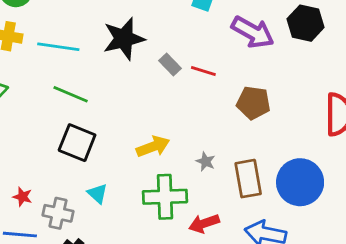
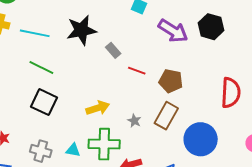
red line: (203, 71) -> (137, 71), moved
brown rectangle: (248, 179) -> (166, 116), moved, turned 36
cyan triangle: (97, 193) -> (73, 150), moved, turned -35
gray cross: (58, 213) -> (41, 151), moved

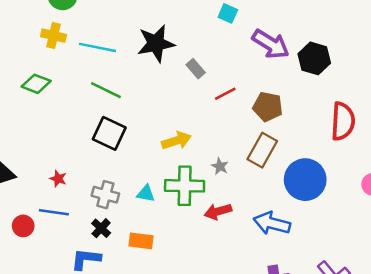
black hexagon: (211, 27) -> (314, 58), moved
red line: (137, 71) -> (225, 94), turned -48
gray star: (134, 121) -> (220, 166), moved

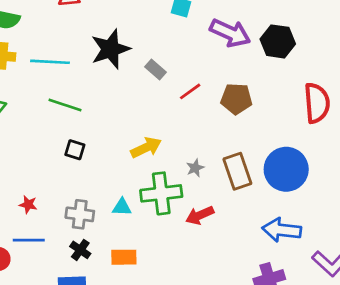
black square: (109, 133) -> (75, 150), size x0.6
brown rectangle: (262, 150) -> (237, 171), moved, turned -40
gray star: (220, 166) -> (195, 168), turned 30
blue arrow: (272, 223) -> (282, 230), moved

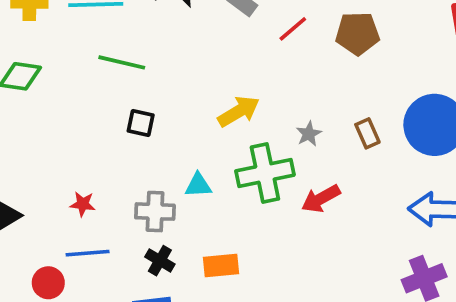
brown rectangle: (237, 171) -> (367, 133), size x0.6
cyan triangle: (122, 207) -> (198, 185), moved

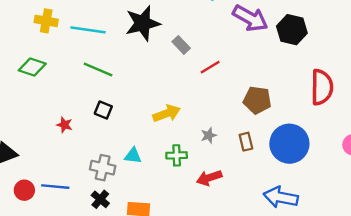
brown pentagon: (357, 33) -> (257, 100), moved
green cross: (265, 173) -> (177, 155), size x0.6
red star: (83, 204) -> (65, 125), moved
red circle: (48, 283) -> (24, 190), moved

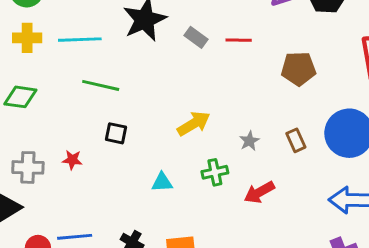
red line: (210, 67) -> (239, 40), moved, turned 42
brown pentagon: (257, 100) -> (298, 69), moved
gray cross: (103, 168) -> (28, 167), moved

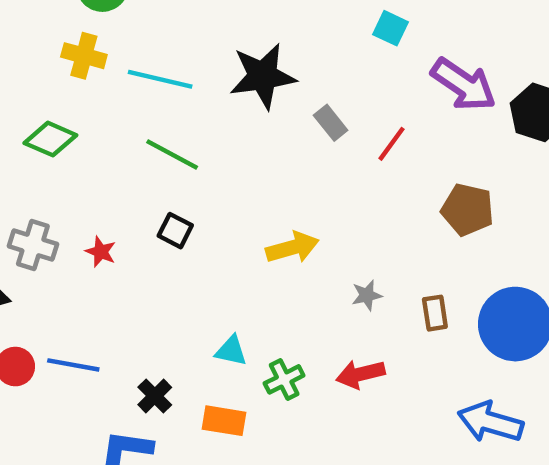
red line: (239, 40) -> (392, 144), turned -70
green cross: (215, 172) -> (284, 379), moved, turned -30
cyan triangle: (162, 182) -> (231, 351), moved

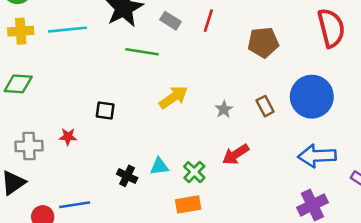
green line: (172, 155) -> (142, 52), moved
black cross: (155, 396) -> (127, 176), moved
orange rectangle: (224, 421) -> (188, 204), moved

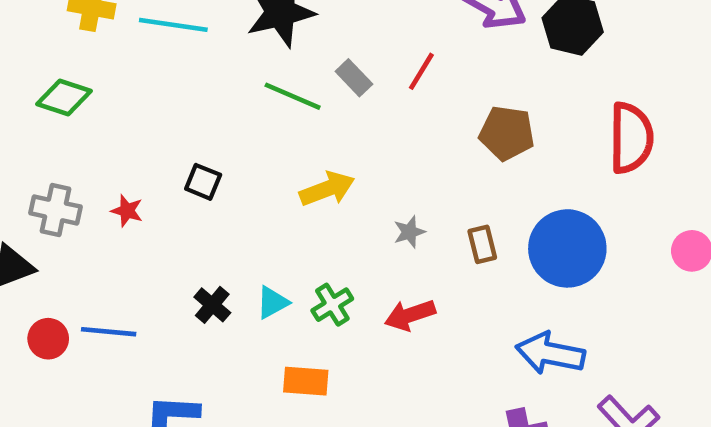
gray rectangle: (170, 21) -> (354, 78), moved
cyan triangle: (159, 166) -> (272, 302), turned -36
green cross: (194, 172) -> (332, 305), moved

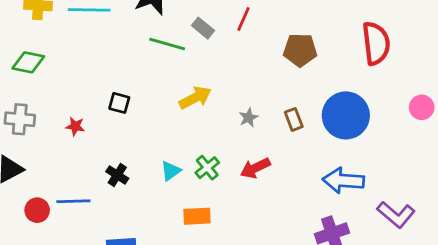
gray cross: (56, 210) -> (20, 119), moved
black cross: (212, 305) -> (117, 175), moved

